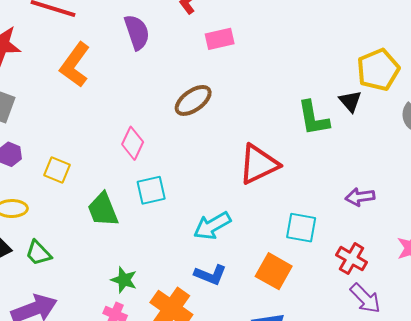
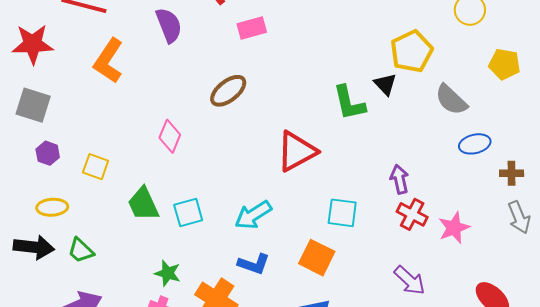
cyan square: (151, 190) -> (188, 212), moved
purple arrow: (360, 197) -> (399, 179), turned 88
red cross: (352, 259) -> (412, 214), moved

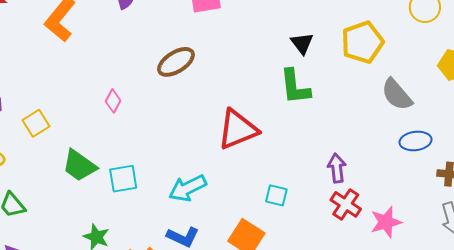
black triangle: (385, 84) -> (302, 43), moved
pink diamond: (170, 136) -> (113, 101), size x0.7
yellow square: (96, 167) -> (36, 123), turned 32
green trapezoid: (143, 204) -> (79, 166), turned -36
cyan square: (342, 213) -> (276, 195), size x0.7

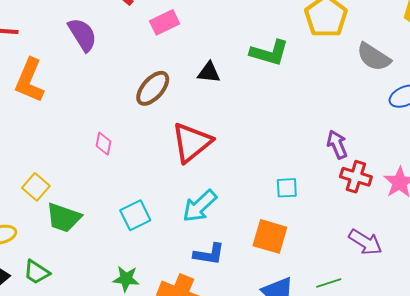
black triangle: (302, 43) -> (209, 72), moved, turned -30
green L-shape: (295, 87) -> (269, 53), moved, turned -51
red triangle: (238, 129) -> (192, 142), moved
green trapezoid: (79, 166) -> (64, 218), moved

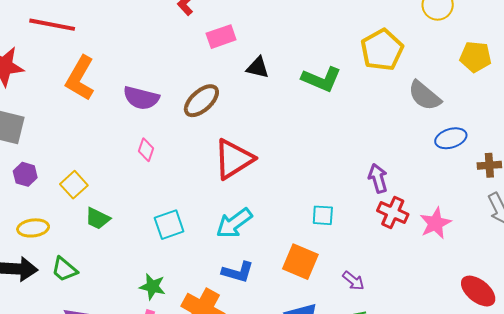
purple semicircle: (82, 35) -> (141, 98), moved, turned 129
black triangle: (209, 72) -> (258, 68), moved
green trapezoid: (64, 218) -> (98, 218), size x0.7
purple arrow: (365, 242) -> (353, 281), moved, size x0.7

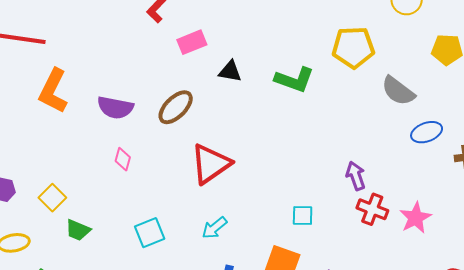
yellow pentagon: (382, 50) -> (353, 47), turned 30
cyan arrow: (234, 223) -> (214, 228), size x0.7

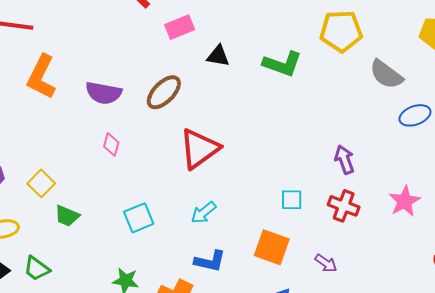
red cross: (372, 209) -> (344, 206), moved

